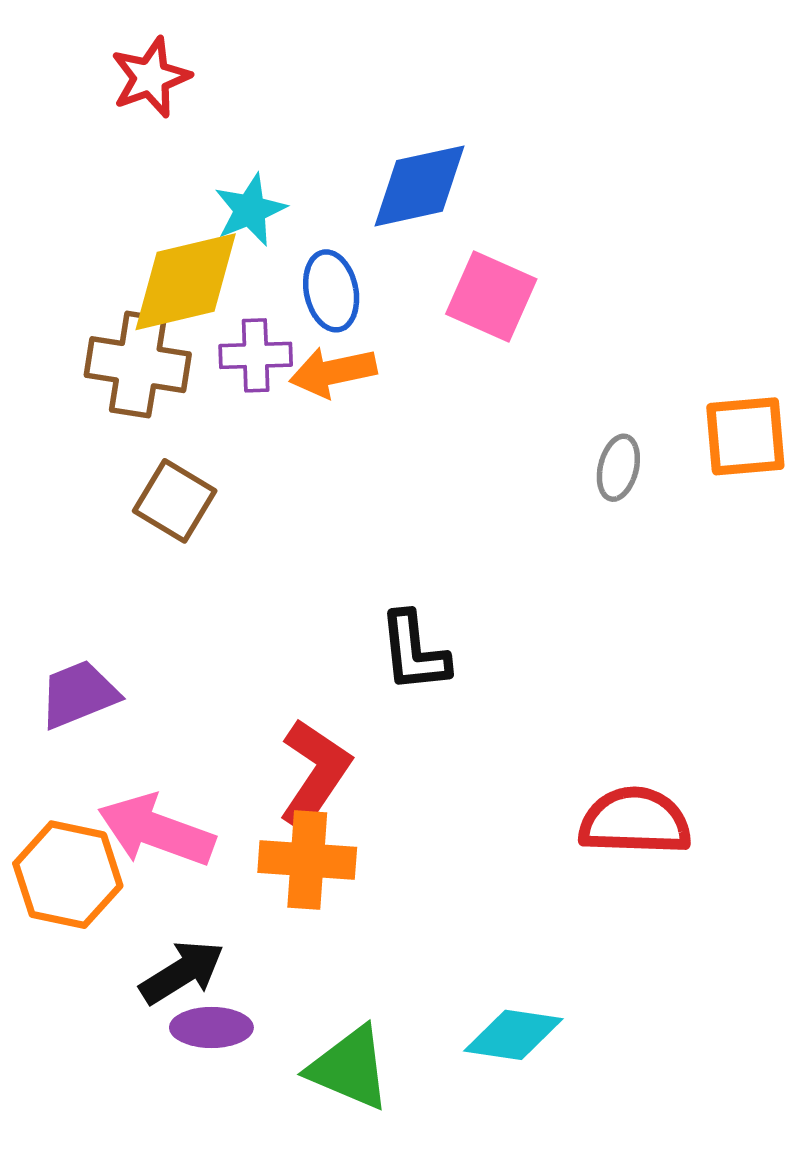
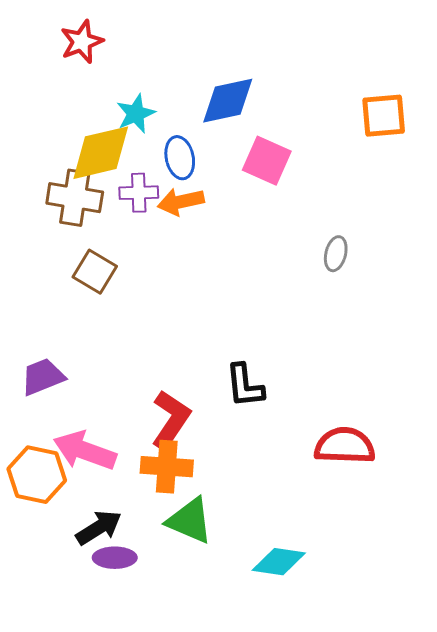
orange square: (745, 436) -> (384, 116), moved
black L-shape: (414, 652) -> (245, 386), moved
green triangle: (350, 1068) -> (190, 521), moved

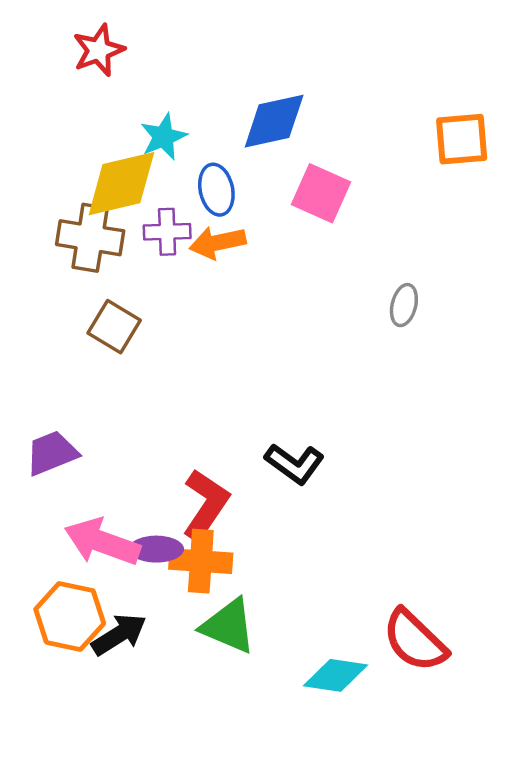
black L-shape: (245, 386) -> (295, 464), turned -48
red semicircle: (345, 446) -> (415, 640), moved, turned -138
orange hexagon: (37, 475) -> (70, 616), moved
purple ellipse: (115, 558) -> (156, 549), moved

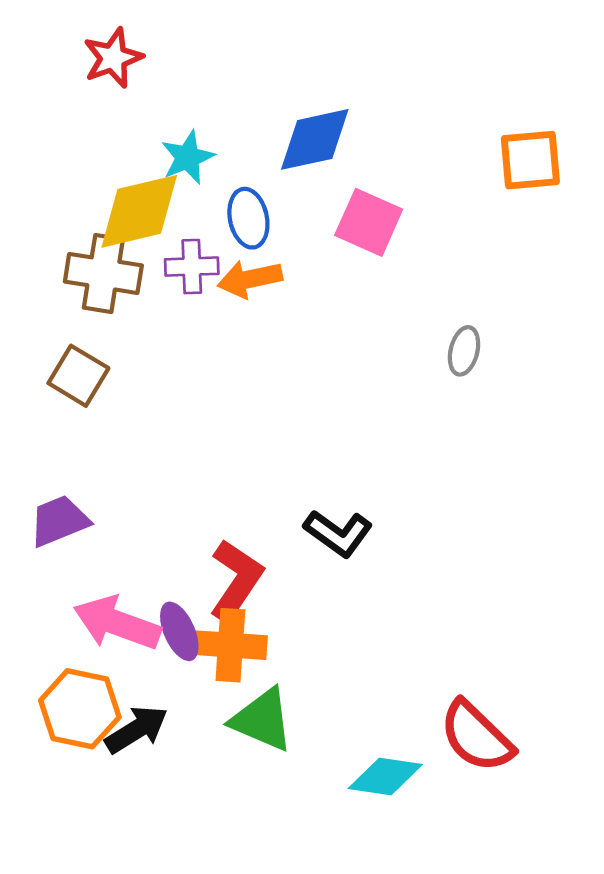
brown square: (114, 327) -> (78, 376), moved
purple ellipse: (156, 549) -> (179, 631), turned 66

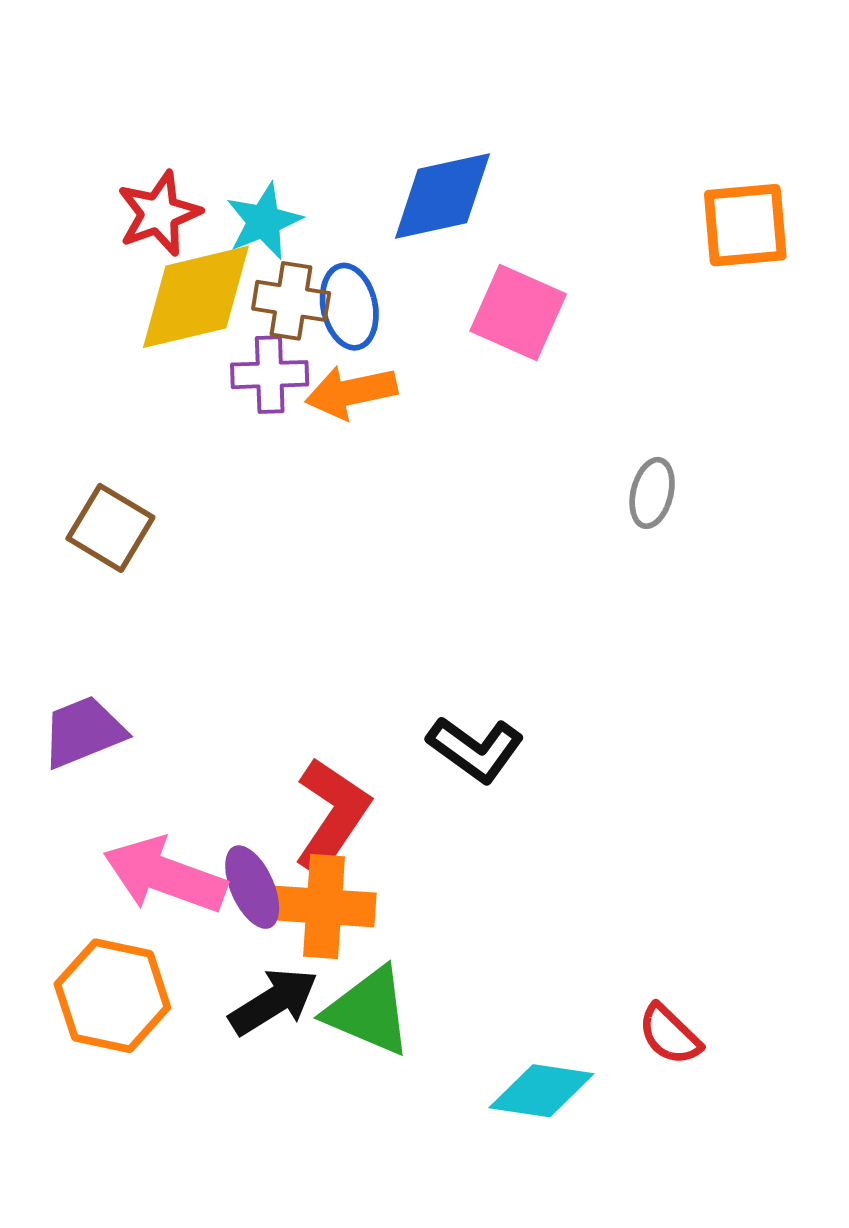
red star: (113, 58) -> (159, 213), moved
brown cross: (103, 273) -> (291, 301), moved, size x0.7
black arrow: (136, 729) -> (274, 1002), moved
red semicircle: (476, 736) -> (670, 1035), size x0.6

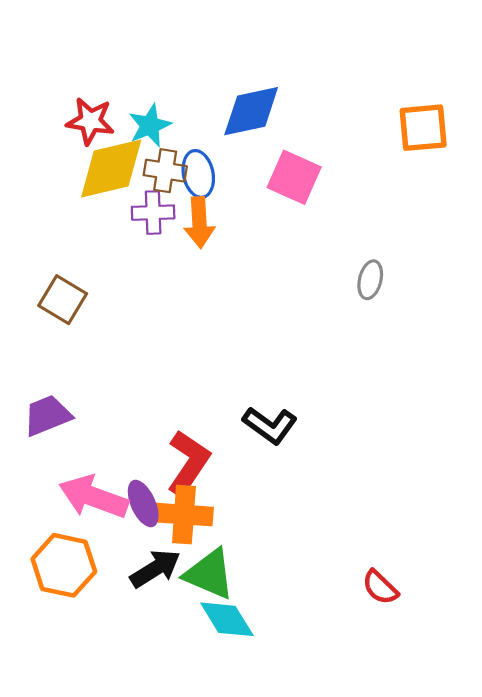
red star: (159, 213) -> (90, 121), turned 30
orange arrow: (351, 392) -> (199, 222), turned -81
cyan diamond: (541, 1091) -> (227, 619), moved, turned 50

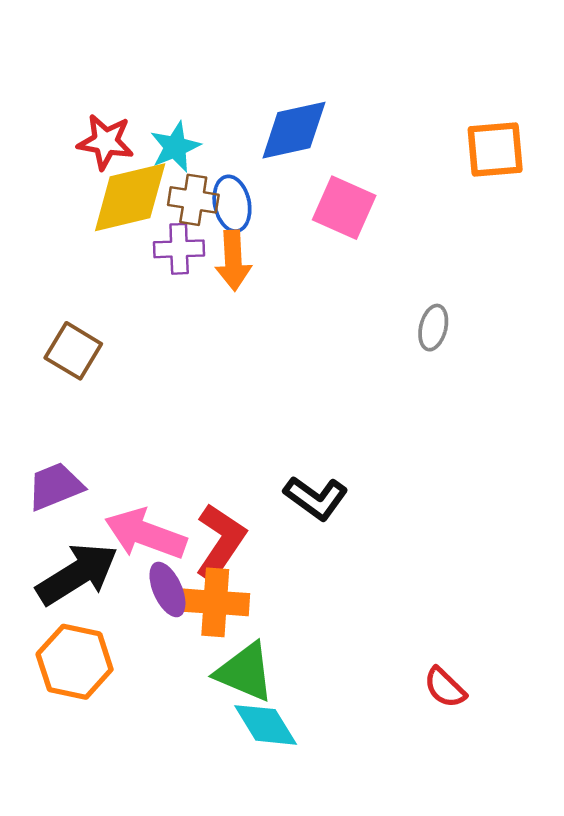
pink arrow: (94, 497) -> (146, 534), moved
black arrow: (155, 569) -> (77, 574), moved, size x1.4

